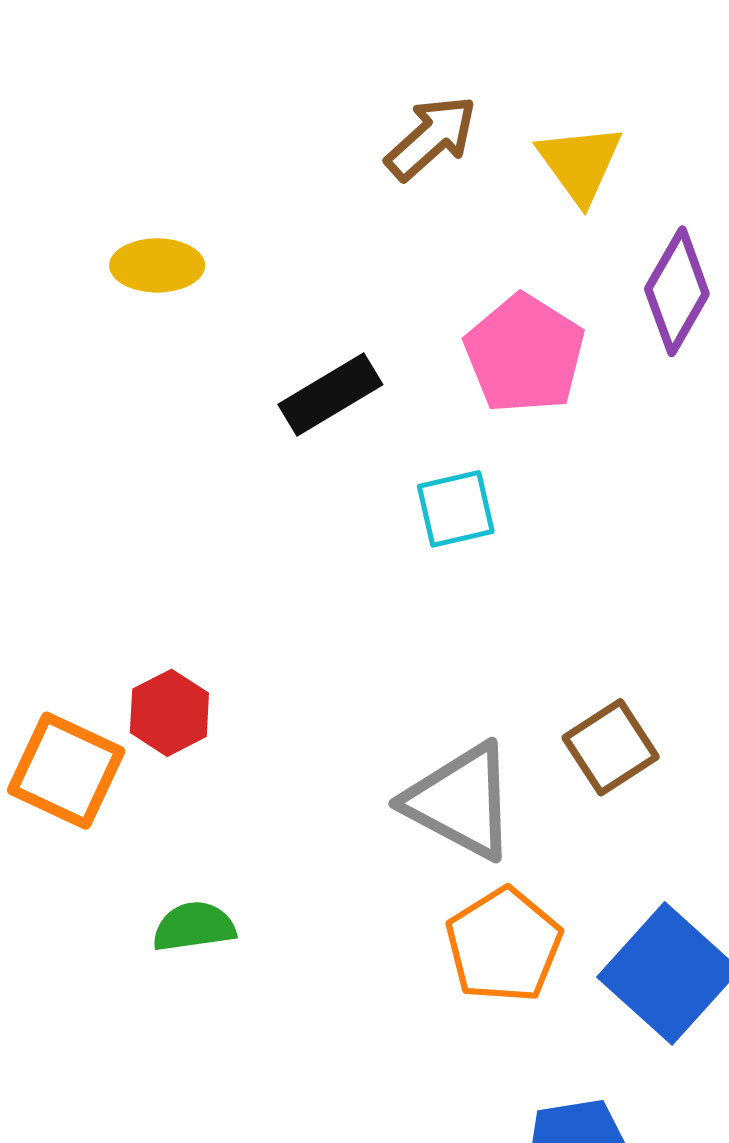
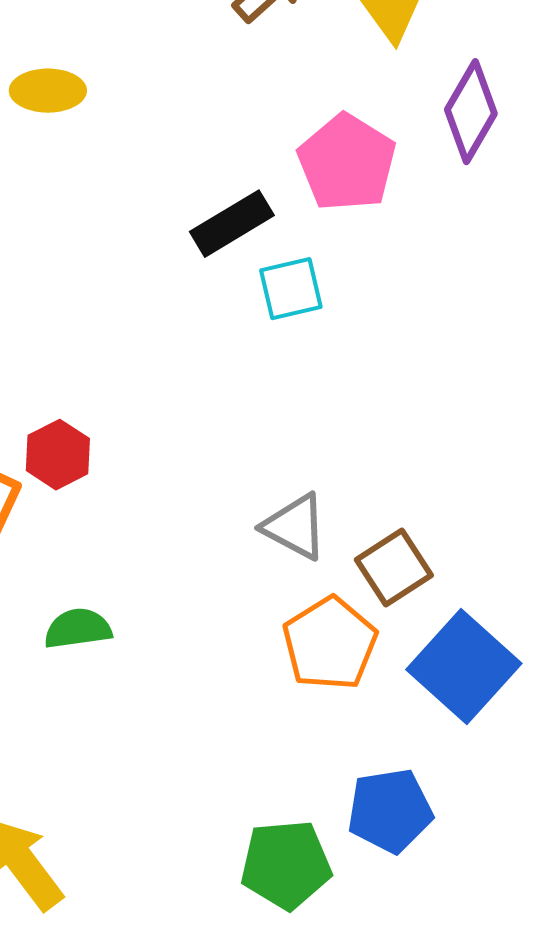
black rectangle: (330, 395) -> (232, 224), moved
brown square: (611, 747) -> (394, 568), moved
gray triangle: (461, 801) -> (295, 527), size x0.7

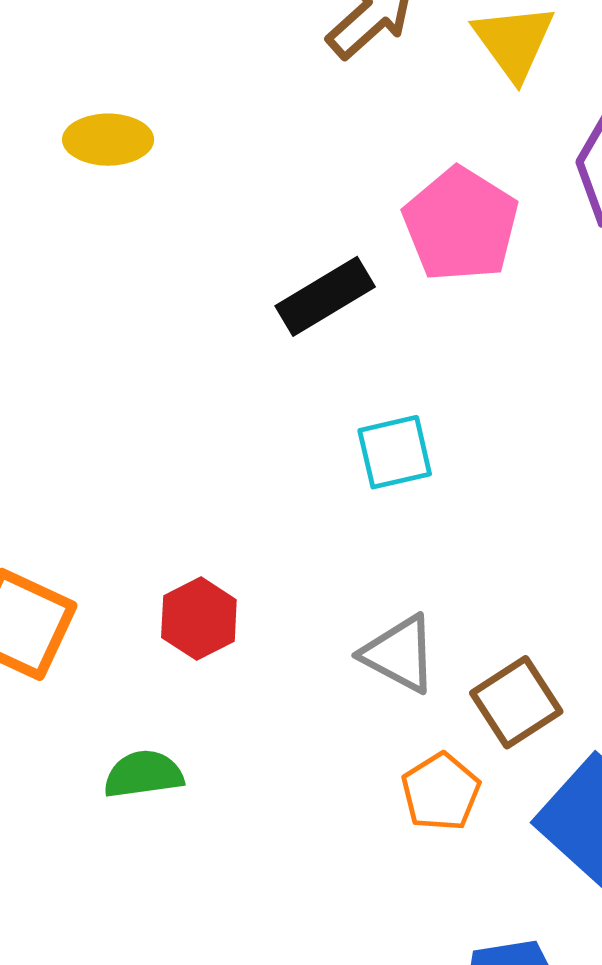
cyan square: (291, 289) -> (395, 452), moved
red hexagon: (58, 455) -> (199, 619), moved
orange pentagon: (330, 644) -> (441, 792), size x0.7

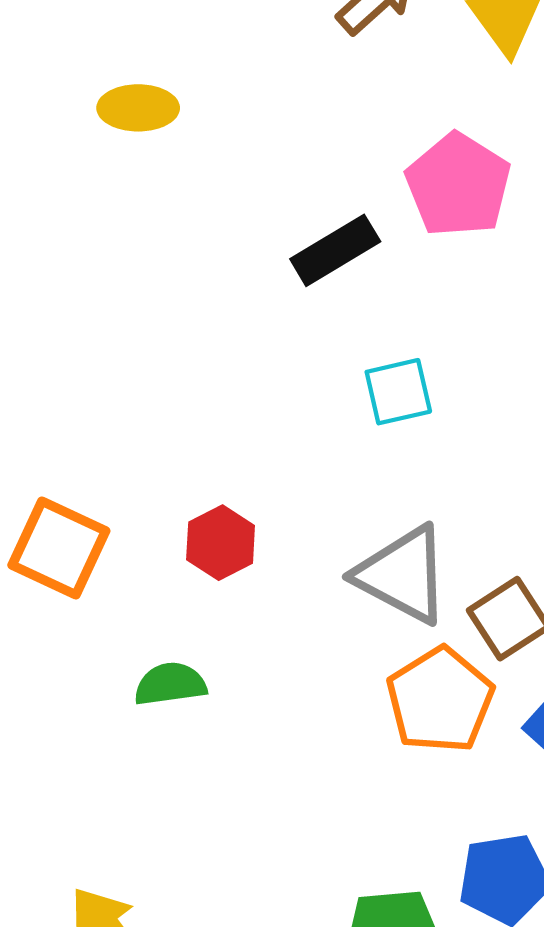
gray triangle: (399, 654) -> (403, 575), size x1.4
orange pentagon: (441, 792) -> (440, 700), size x1.5

